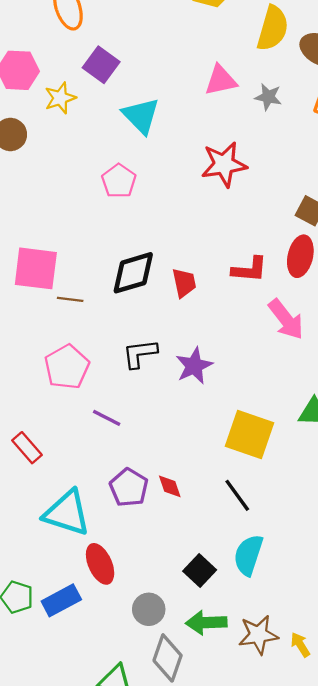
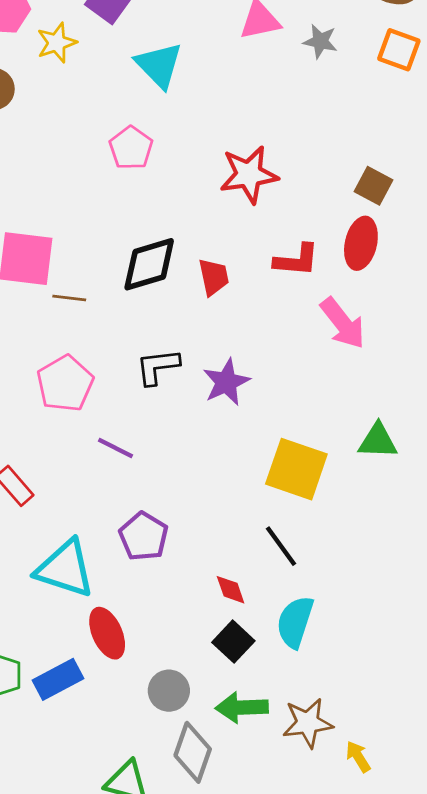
red star: (224, 164) -> (249, 175), moved
red diamond: (170, 486) -> (231, 590), moved
yellow arrow: (300, 645) -> (358, 757), moved

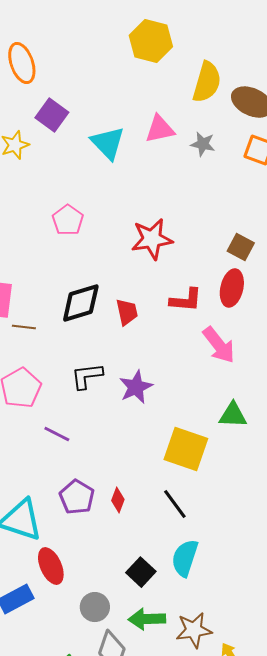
cyan triangle: (159, 65) -> (108, 143), moved
green triangle: (378, 441) -> (233, 415), moved
red diamond: (231, 590) -> (118, 500), moved, turned 40

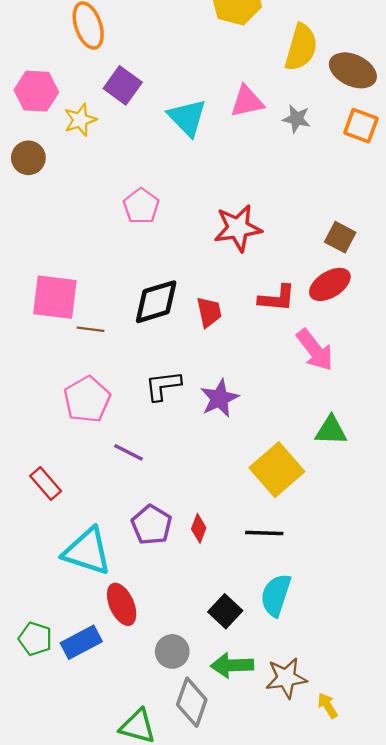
red ellipse: (232, 288) -> (330, 284), turned 45
yellow square: (186, 449) -> (277, 470), turned 30
black line: (175, 504) -> (264, 533), turned -52

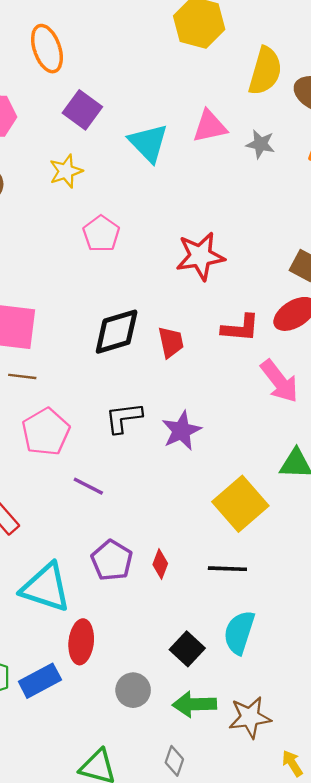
yellow star: (80, 120) -> (66, 171), moved
brown line: (91, 329) -> (22, 376), moved
red ellipse: (122, 604) -> (81, 642), turned 30
gray diamond: (192, 702) -> (174, 761), moved, size x0.6
yellow arrow: (328, 706) -> (292, 763), moved

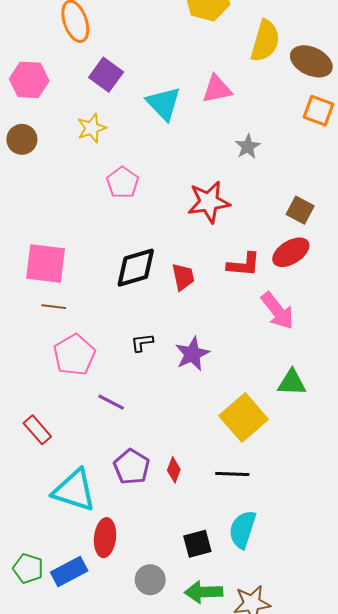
gray star: (260, 144) -> (248, 147), moved, turned 30
black L-shape: (124, 418) -> (142, 343), size x0.7
black square: (187, 649) -> (197, 544), turned 32

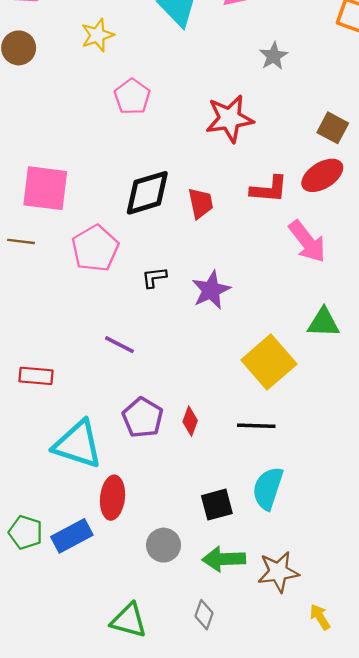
brown line: (54, 307) -> (21, 241), moved
pink pentagon: (74, 355) -> (95, 248), moved
red rectangle: (37, 430) -> (36, 376), turned -44

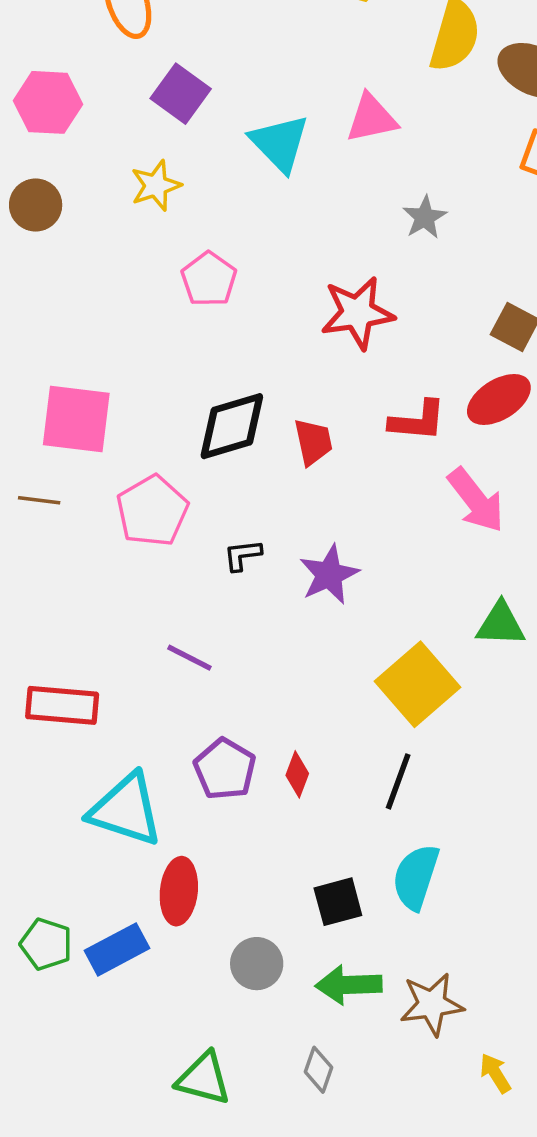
red rectangle: (36, 376) -> (62, 705), size x1.4
black line: (256, 426) -> (398, 781), turned -72

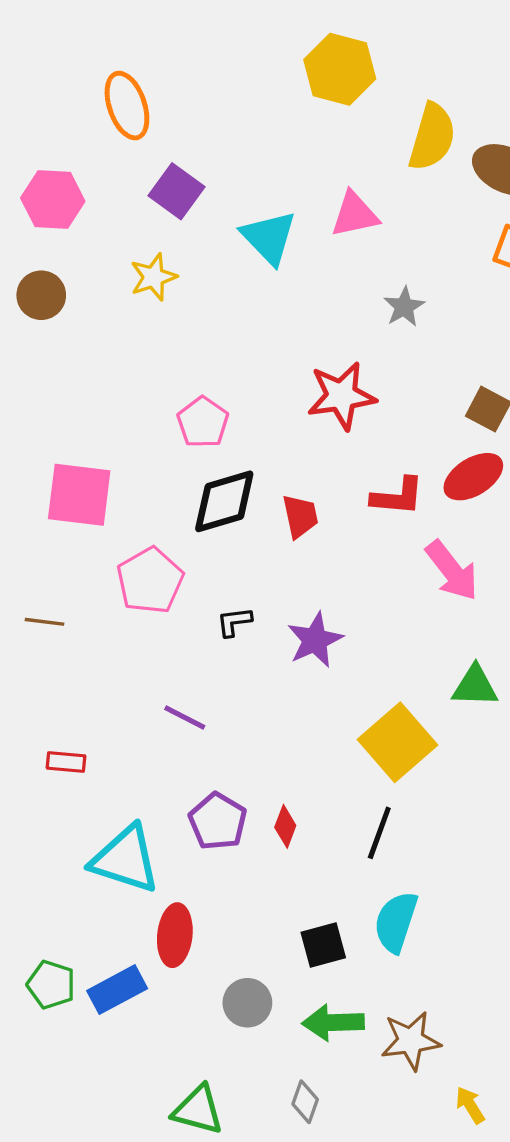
pink pentagon: (209, 279) -> (203, 422), moved
brown line: (39, 500) -> (45, 622), moved
red rectangle: (62, 705) -> (66, 762), size x0.6

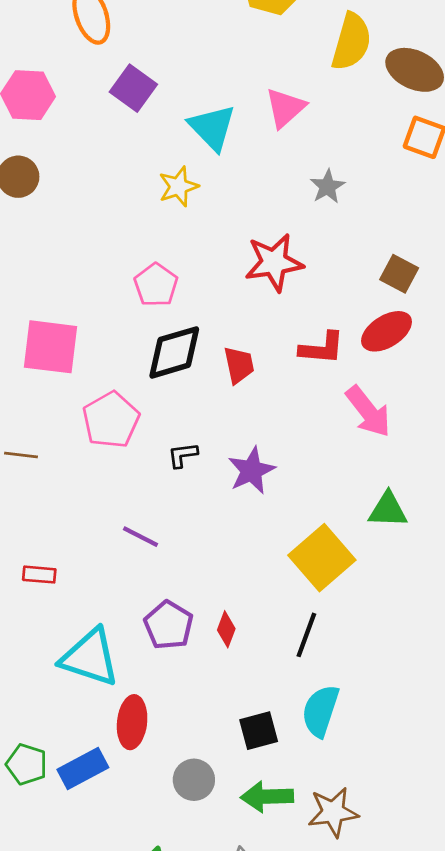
pink triangle: (355, 214) -> (285, 108), turned -30
yellow star: (153, 277) -> (178, 187), moved

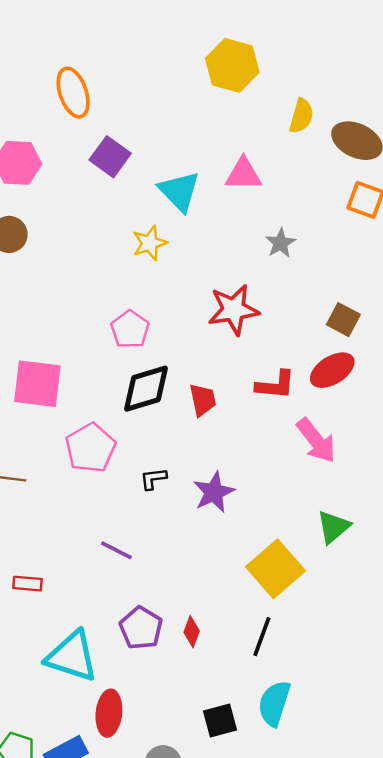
yellow semicircle: (351, 42) -> (301, 116), size x0.7
pink triangle: (285, 108) -> (243, 174), turned 42
green triangle: (388, 510) -> (333, 527), turned -42

